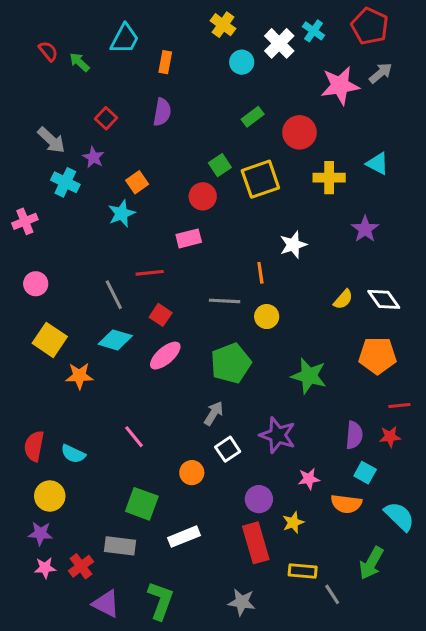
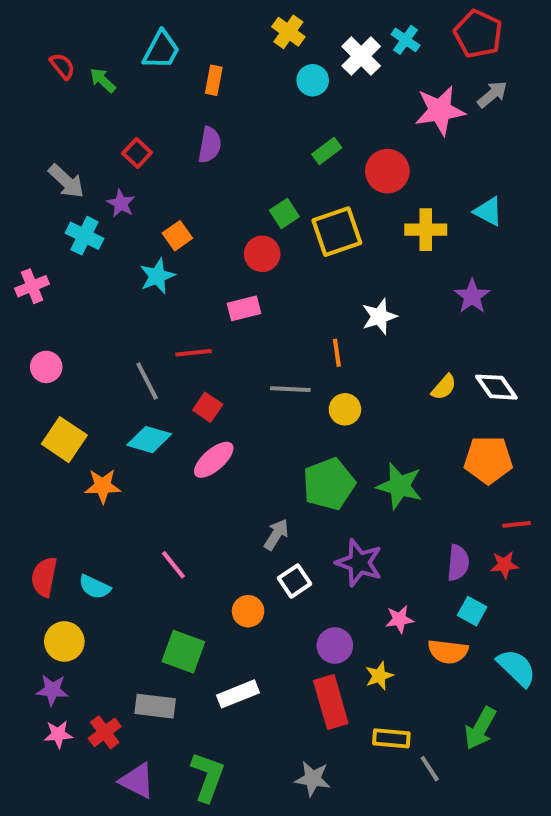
green pentagon: (231, 363) -> (329, 484), moved

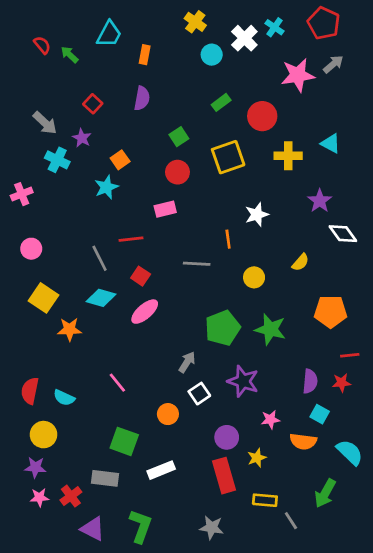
green square: (284, 213) -> (179, 137), moved
white diamond: (496, 387) -> (343, 234), moved
yellow circle: (345, 409) -> (254, 277), moved

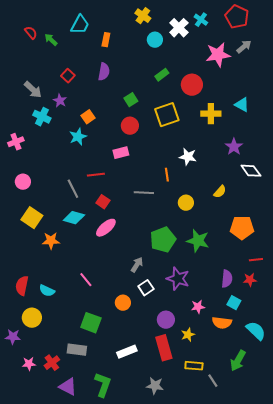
white star: (257, 215) -> (188, 157), turned 30
purple star: (35, 467) -> (13, 337), moved
white rectangle: (161, 470) -> (127, 352), moved

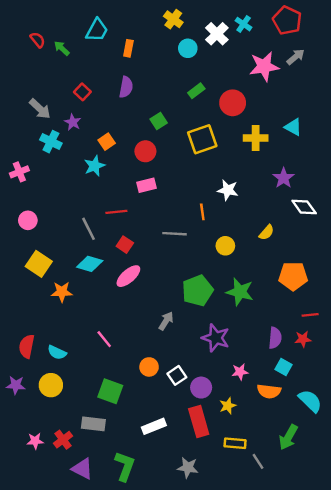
red circle: (130, 126) -> (145, 151), moved
white square: (146, 288) -> (177, 375), moved
yellow circle: (32, 318) -> (51, 385), moved
purple star: (13, 337) -> (16, 385), moved

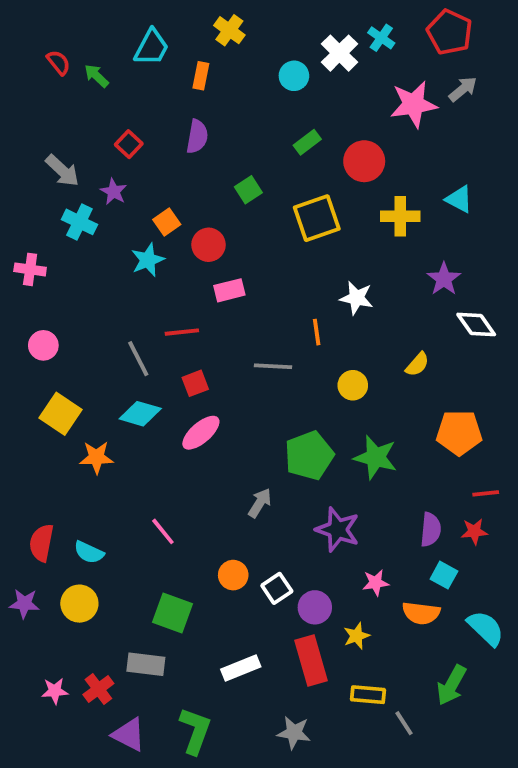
yellow cross: (173, 19) -> (229, 30), moved
red circle: (145, 151) -> (209, 245), moved
pink cross: (19, 172) -> (30, 269), turned 30
red square: (125, 245) -> (195, 383), turned 35

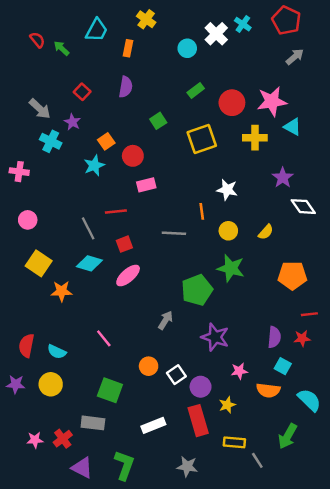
pink star: (414, 104) -> (272, 101), moved
yellow circle: (353, 385) -> (228, 231), moved
green star: (376, 457) -> (231, 268), moved

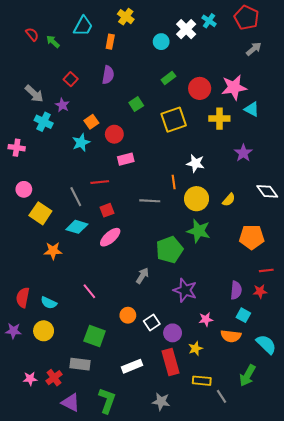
white diamond: (303, 207) -> (267, 191), moved
yellow circle: (228, 231) -> (197, 199), size x1.5
yellow square: (39, 263) -> (40, 213), moved

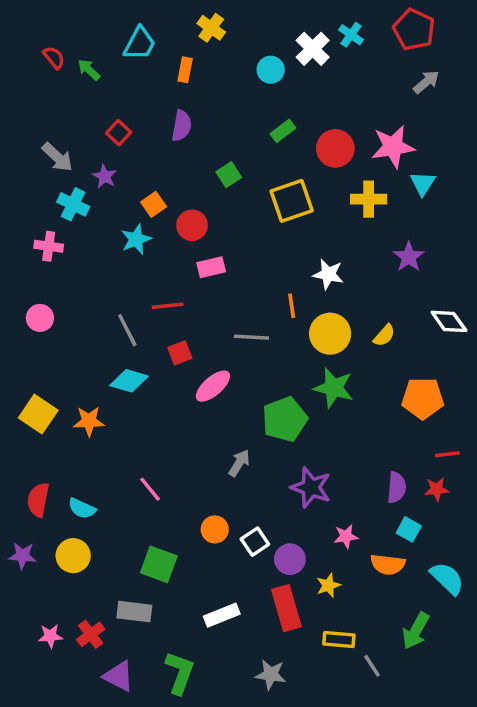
cyan triangle: (252, 109) -> (423, 183), turned 35
pink cross: (17, 148) -> (49, 246), moved
yellow square: (40, 213) -> (38, 414), moved
pink ellipse: (110, 237) -> (213, 386), moved

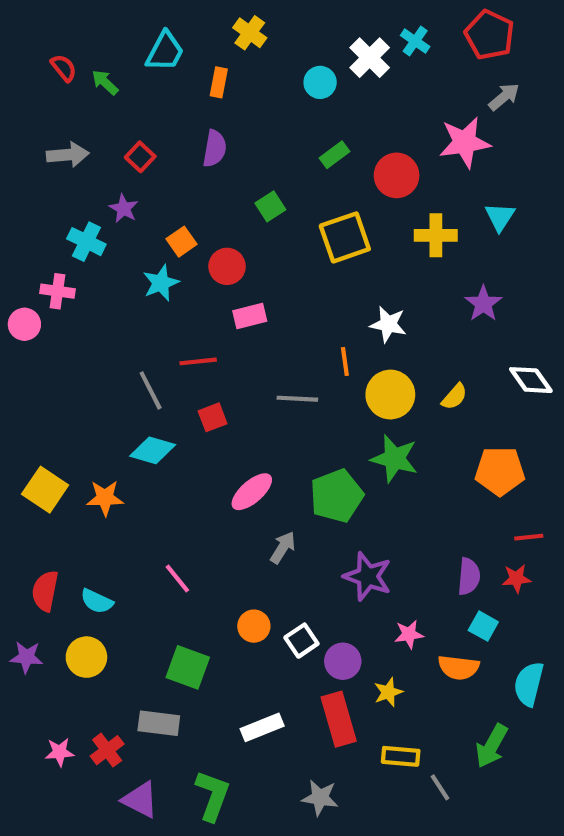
pink star: (393, 147) -> (465, 142), moved
gray arrow: (57, 157) -> (68, 155), moved, turned -48
pink circle: (40, 318) -> (24, 324), moved
pink ellipse: (213, 386) -> (252, 492), moved
cyan semicircle: (447, 578) -> (529, 684), turned -120

